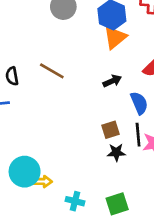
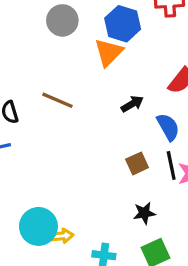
orange triangle: (115, 37) -> (109, 52), moved
black star: (116, 152) -> (144, 213), moved

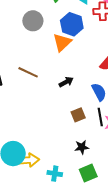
black arrow: (132, 104) -> (66, 82), moved
yellow arrow: (62, 236) -> (28, 160), size x1.5

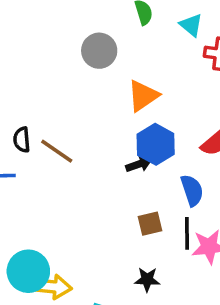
blue hexagon: (72, 24) -> (156, 144), moved
brown line: (28, 72) -> (57, 151), moved

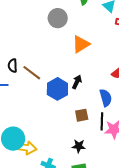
blue hexagon: (156, 144) -> (57, 89), moved
black arrow: (139, 164) -> (77, 82), turned -48

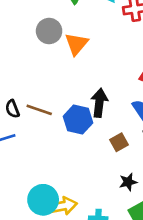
orange triangle: (81, 44) -> (76, 44), moved
black arrow: (77, 82) -> (99, 103), size x1.5

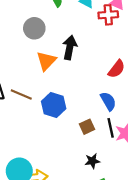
orange triangle: (76, 44) -> (46, 61), moved
black arrow: (99, 103) -> (70, 47), moved

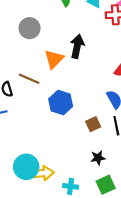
gray circle: (34, 28) -> (30, 28), moved
brown line: (21, 95) -> (29, 79), moved

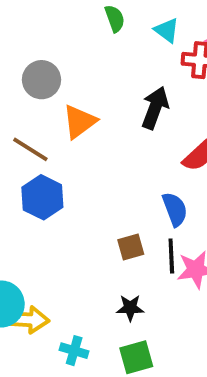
gray circle: (30, 28) -> (42, 80), moved
black arrow: (77, 46) -> (155, 108), moved
blue hexagon: (61, 103) -> (42, 197), moved

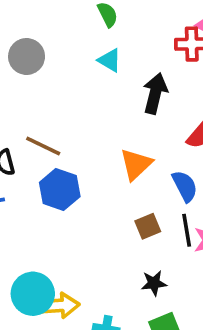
cyan triangle: (167, 30) -> (110, 60), moved
gray circle: (42, 80) -> (27, 56), moved
orange triangle: (79, 122) -> (136, 164), moved

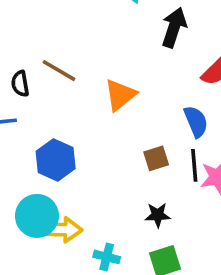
orange triangle: (136, 164) -> (120, 95), moved
blue hexagon: (60, 190) -> (56, 160), moved

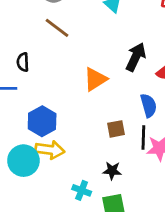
black arrow: (174, 27) -> (136, 57), moved
brown line: (59, 71) -> (57, 28), moved
yellow arrow: (62, 230) -> (50, 150), moved
cyan cross: (107, 257) -> (82, 190), moved

